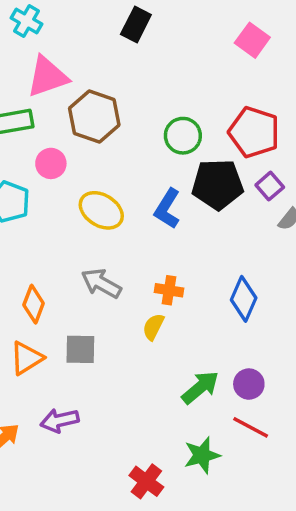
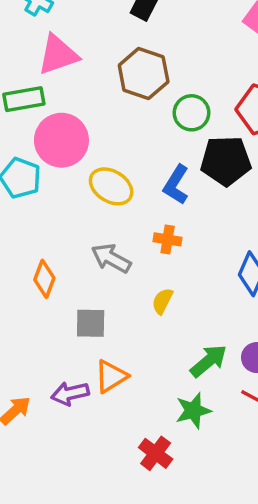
brown hexagon: (94, 117) -> (144, 73), moved
pink circle: (51, 163) -> (61, 140), size x1.8
orange cross: (169, 290) -> (168, 239), moved
orange triangle: (27, 358) -> (111, 376), moved
green star: (202, 455) -> (193, 411), moved

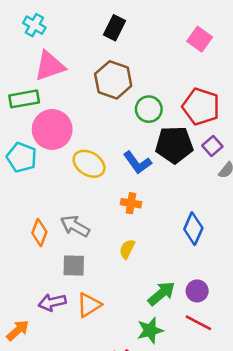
blue L-shape: (176, 185) -> (137, 163), turned -68
gray arrow: (111, 258) -> (75, 226), moved
purple arrow: (70, 393) -> (52, 302), moved

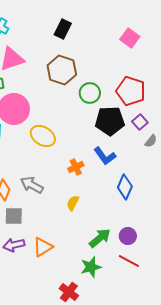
blue L-shape: (137, 163) -> (105, 156), moved
orange cross: (131, 203) -> (76, 167), turned -35
gray square: (74, 266) -> (14, 216), moved

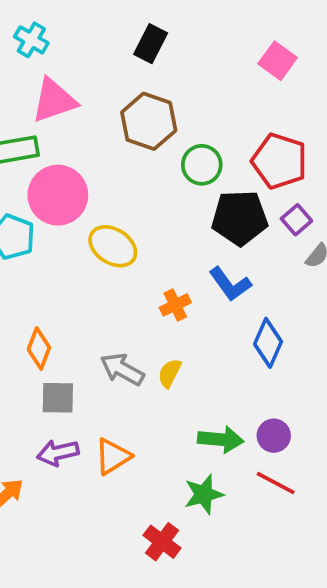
gray arrow: (32, 185) -> (122, 369), moved
green arrow: (100, 238) -> (221, 439), turned 45

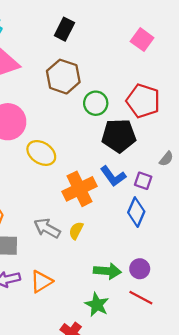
purple square: (296, 220) -> (143, 181), moved, turned -30
orange cross: (175, 305) -> (79, 189), size x1.8
green star: (204, 494) -> (97, 305), turned -30

